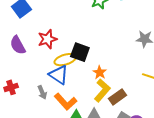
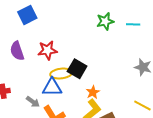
blue triangle: (59, 75) -> (52, 87), turned -45
gray arrow: (42, 92) -> (33, 102), turned -40

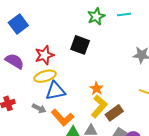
purple semicircle: (17, 51) -> (15, 61), turned 150
black square: (77, 69) -> (80, 45), moved
yellow ellipse: (61, 74) -> (45, 76), moved

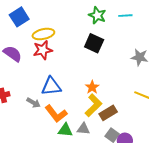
green star: (96, 16) -> (97, 15), turned -30
black square: (80, 45) -> (94, 43), moved
yellow ellipse: (45, 76) -> (43, 34), moved

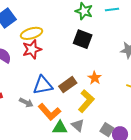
orange star: (92, 87) -> (95, 78), moved
brown rectangle: (108, 113) -> (68, 85), moved
gray triangle: (83, 129) -> (78, 125), turned 40

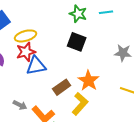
orange star: (95, 78) -> (88, 81), size x1.5
blue triangle: (43, 85) -> (36, 66), moved

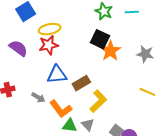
blue triangle: (36, 66) -> (57, 75), moved
orange star: (88, 81) -> (110, 51), moved

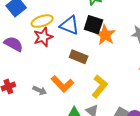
blue triangle: (57, 75) -> (69, 25), moved, turned 35
brown rectangle: (81, 83) -> (79, 57), moved, turned 60
orange L-shape: (61, 109) -> (62, 84), moved

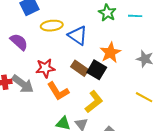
black square: (93, 25) -> (97, 70), moved
red star: (43, 37) -> (45, 68), moved
gray arrow: (40, 90) -> (23, 84), moved, size x1.6

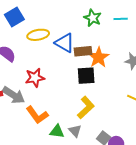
brown rectangle: (80, 68) -> (83, 51), moved, turned -36
black square: (97, 70) -> (86, 76), turned -30
orange L-shape: (58, 91) -> (37, 115), moved

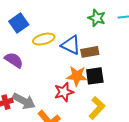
orange star: (99, 57) -> (77, 76), moved, turned -30
red star: (35, 78) -> (64, 92), moved

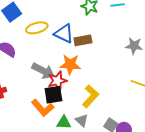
black square: (95, 76) -> (53, 95), moved
gray arrow: (24, 101) -> (43, 71), moved

